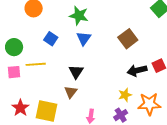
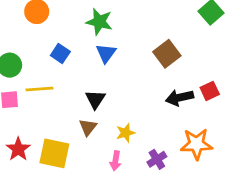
yellow star: (125, 95) -> (126, 133), moved

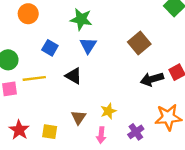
black triangle: (95, 99) -> (74, 76), moved, turned -30
brown triangle: (88, 127) -> (79, 117), moved
yellow square: (54, 153) -> (50, 132), size x0.6

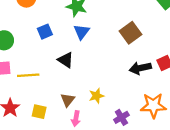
blue square: (50, 48) -> (45, 32), turned 32
yellow line: (34, 78) -> (28, 75), moved
pink arrow: (101, 135) -> (76, 119), moved

